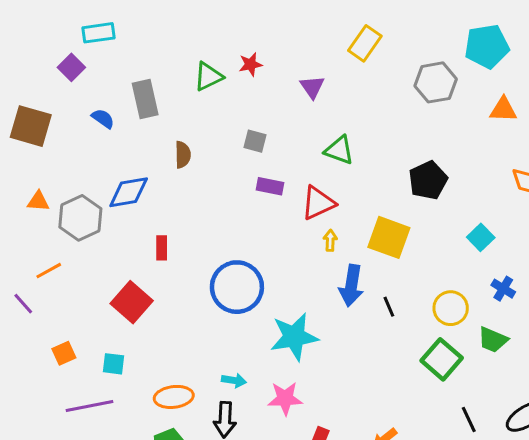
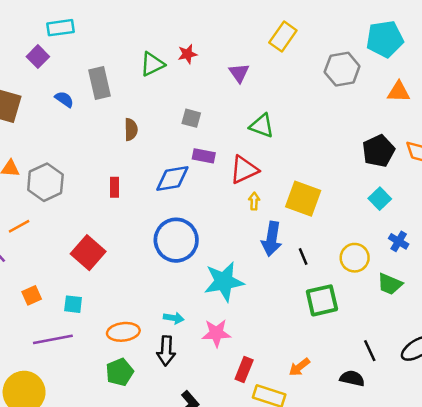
black pentagon: (428, 180) -> (379, 151), moved
blue diamond: (129, 192) -> (172, 178), moved
red rectangle: (162, 248) -> (115, 187), moved
green square: (442, 359) -> (322, 300), moved, turned 36

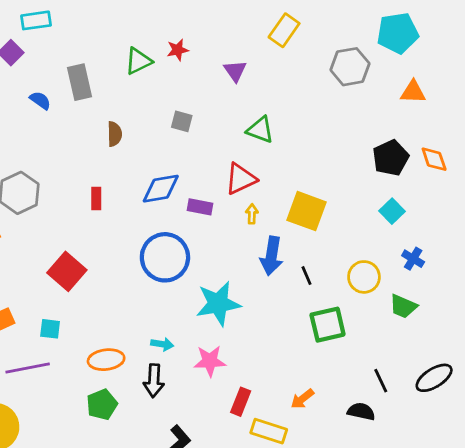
purple rectangle: (204, 156) -> (200, 207), moved

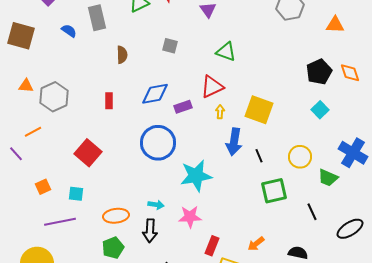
purple rectangle: (200, 207) -> (183, 107), turned -30
blue cross: (413, 259) -> (353, 153), moved, size x1.8
black line: (381, 381) -> (312, 212), moved

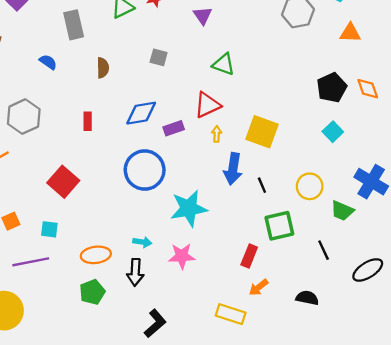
blue semicircle: (69, 31) -> (48, 62), moved
red rectangle: (212, 246) -> (249, 256), moved

